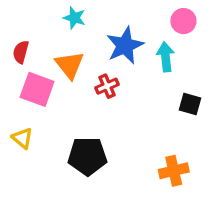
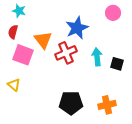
cyan star: (74, 18) -> (19, 11), moved
cyan arrow: (166, 57) -> (97, 57), moved
red cross: (107, 86) -> (66, 53), size x1.5
black pentagon: (87, 156) -> (71, 103), moved

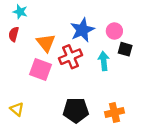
pink circle: (113, 13) -> (114, 31), moved
pink square: (23, 55) -> (41, 70), moved
black square: (117, 64) -> (125, 49), moved
yellow triangle: (14, 85) -> (17, 109), moved

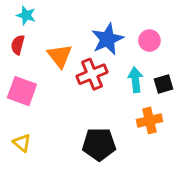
black square: (125, 49) -> (163, 84), moved, turned -32
pink square: (41, 70) -> (22, 91), moved
orange cross: (114, 112) -> (149, 120), moved

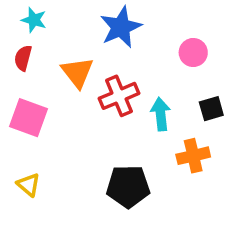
blue star: (107, 39) -> (121, 27), moved
cyan arrow: (135, 80) -> (161, 114), moved

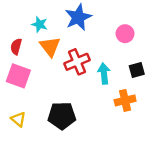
cyan star: (34, 20) -> (40, 24), moved
red semicircle: (23, 58) -> (16, 47), moved
black pentagon: (128, 186) -> (62, 116), moved

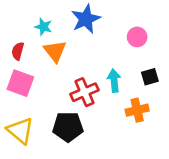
red cross: (77, 62) -> (84, 92), moved
yellow triangle: (18, 119) -> (20, 131), size x1.6

